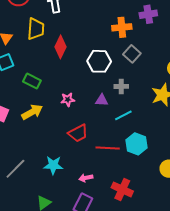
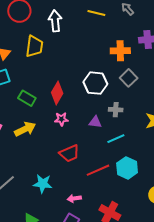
red diamond: (61, 47) -> (57, 93), moved
red line: (108, 148) -> (98, 170), turned -30

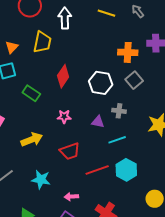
red diamond: (57, 93) -> (63, 76), moved
yellow arrow: (25, 129) -> (32, 139), moved

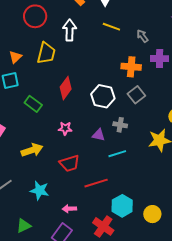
gray arrow: (138, 11) -> (142, 36), moved
cyan hexagon: (126, 170) -> (122, 206), moved

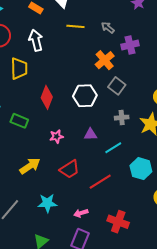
orange cross: (131, 67) -> (105, 60), turned -30
gray cross: (120, 125) -> (122, 118), moved
cyan hexagon: (122, 206) -> (141, 169), moved

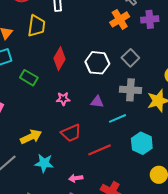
orange cross: (105, 60) -> (120, 19), moved
gray cross: (122, 118) -> (130, 90), size x1.5
yellow arrow: (30, 166) -> (31, 137), moved

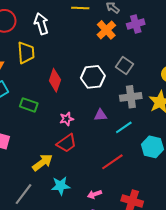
red trapezoid: (71, 133) -> (67, 143), moved

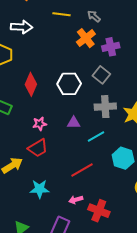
white arrow: (41, 24) -> (22, 27), turned 105
purple cross: (136, 24) -> (111, 47), moved
cyan star: (61, 186) -> (40, 189), moved
pink arrow: (95, 194) -> (76, 200), moved

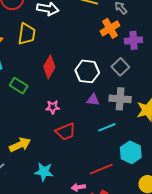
purple triangle: (74, 123) -> (93, 100), moved
red trapezoid: (38, 148) -> (66, 132), moved
red line: (82, 170) -> (101, 169), moved

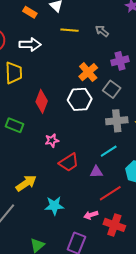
orange cross: (110, 28) -> (88, 72), moved
purple triangle: (93, 100) -> (96, 172), moved

